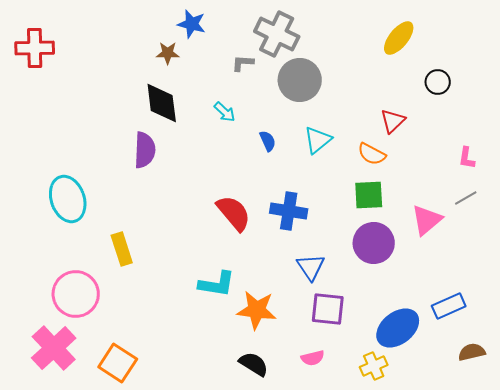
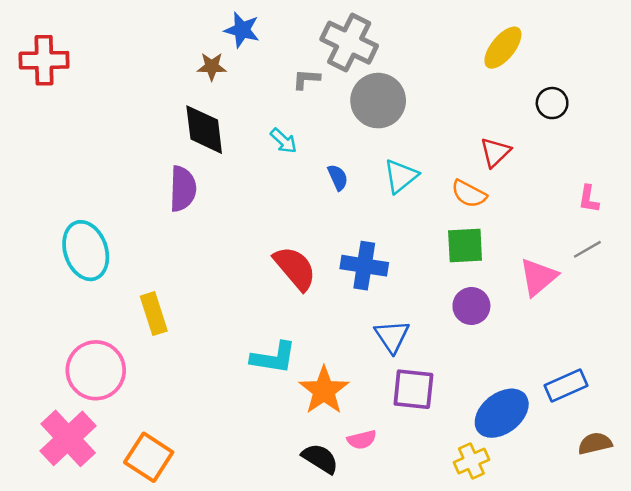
purple circle: (374, 243) -> (471, 306), size x0.7
orange star: (257, 310) -> (324, 390), turned 30
pink semicircle: (313, 358) -> (362, 440), moved

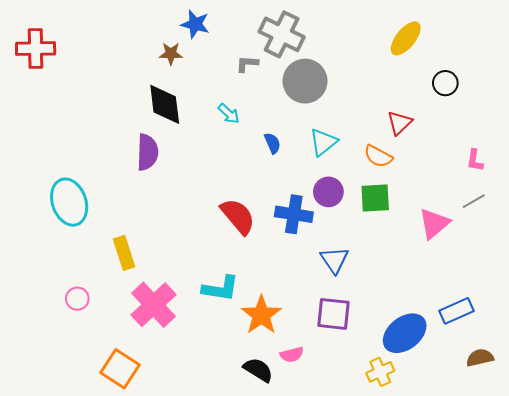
purple circle: (471, 306) -> (328, 192), moved
blue triangle: (392, 336) -> (334, 260), moved
pink circle: (96, 370) -> (77, 299), size x0.5
pink cross: (68, 438) -> (154, 305), moved

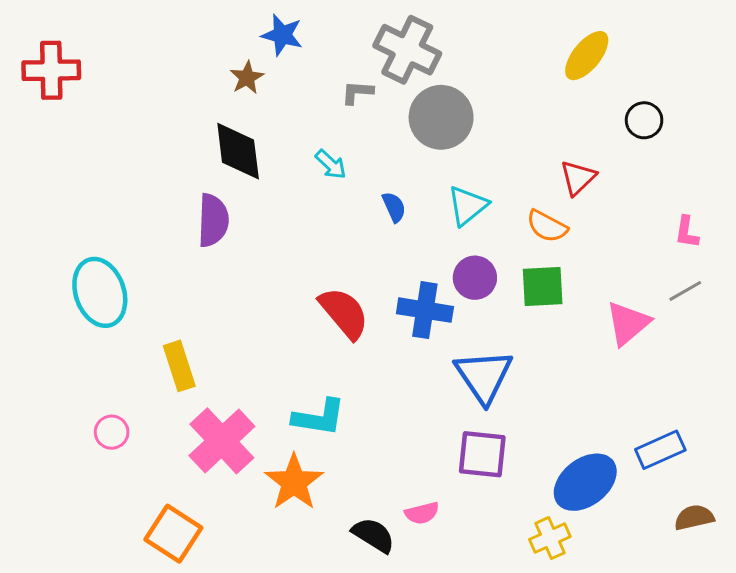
brown star: (171, 54) -> (247, 78), turned -30
blue triangle: (334, 260) -> (484, 376), size x1.4
orange star: (261, 315) -> (294, 482), moved

